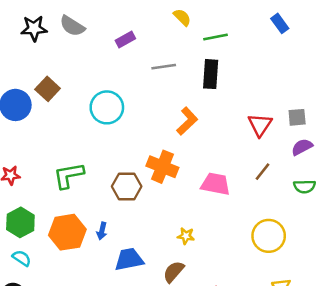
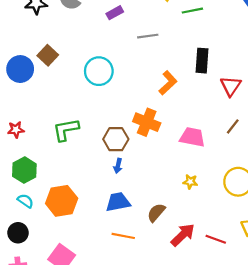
black rectangle: (211, 74) -> (202, 61), moved
blue arrow: (102, 231) -> (118, 166), moved
orange hexagon: (67, 232) -> (62, 201), moved
yellow star: (186, 236) -> (190, 182), moved

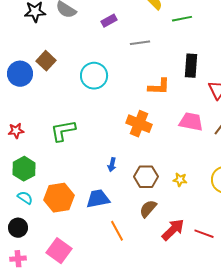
orange L-shape: (168, 83) -> (159, 87), turned 45
pink trapezoid: (192, 137) -> (191, 122), moved
brown hexagon: (116, 139) -> (146, 177), moved
blue trapezoid: (118, 202) -> (98, 199), moved
orange line: (123, 236) -> (117, 231), turned 50

